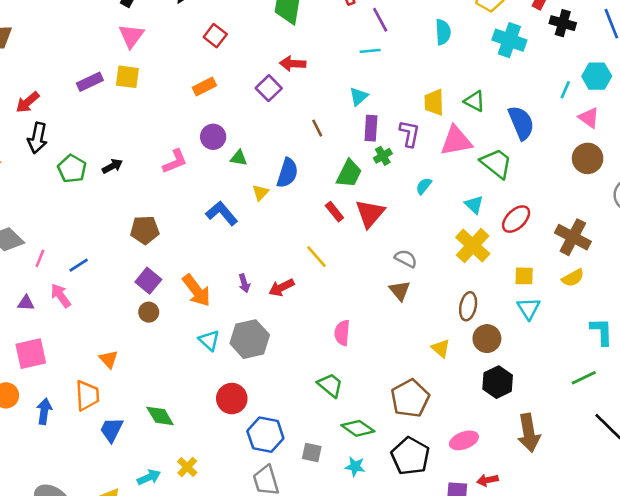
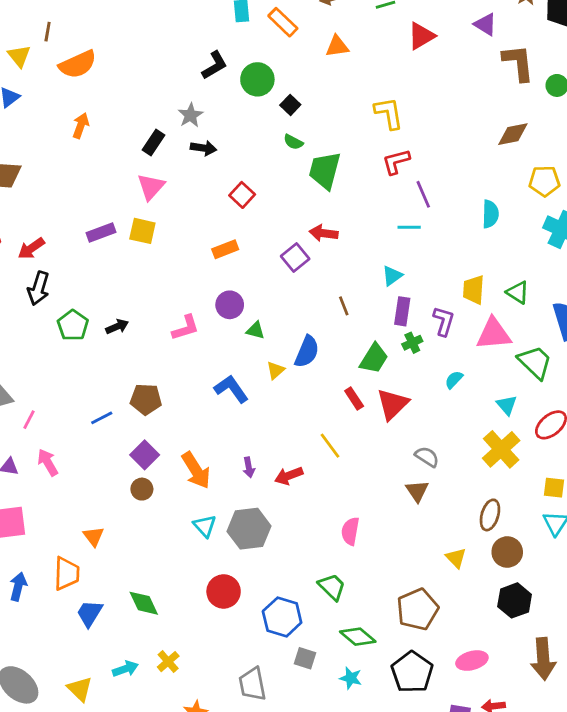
blue line: (79, 265) -> (102, 418), moved
blue hexagon: (265, 435) -> (282, 617), moved

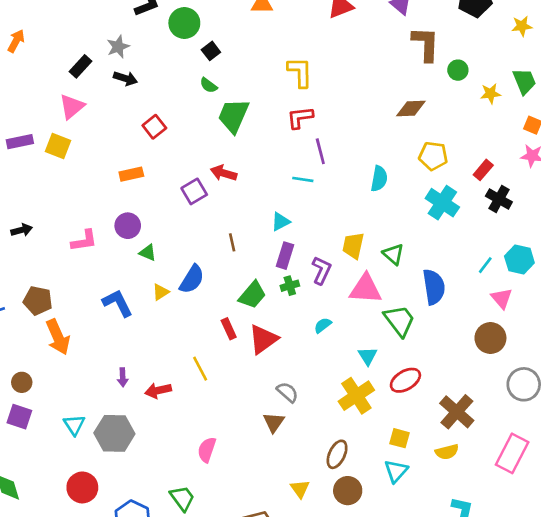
purple square: (145, 455) -> (19, 417), moved, turned -35
orange arrow: (196, 470) -> (58, 337), moved

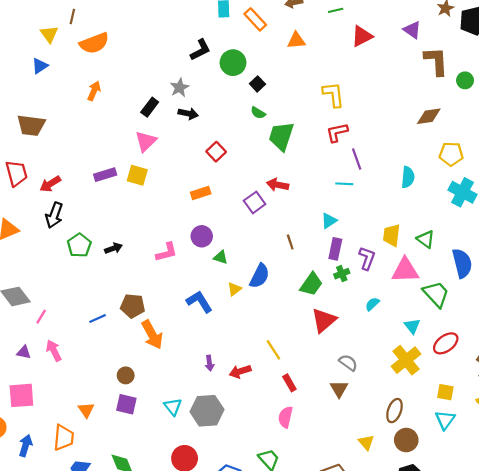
red rectangle: (229, 329) -> (289, 383), moved

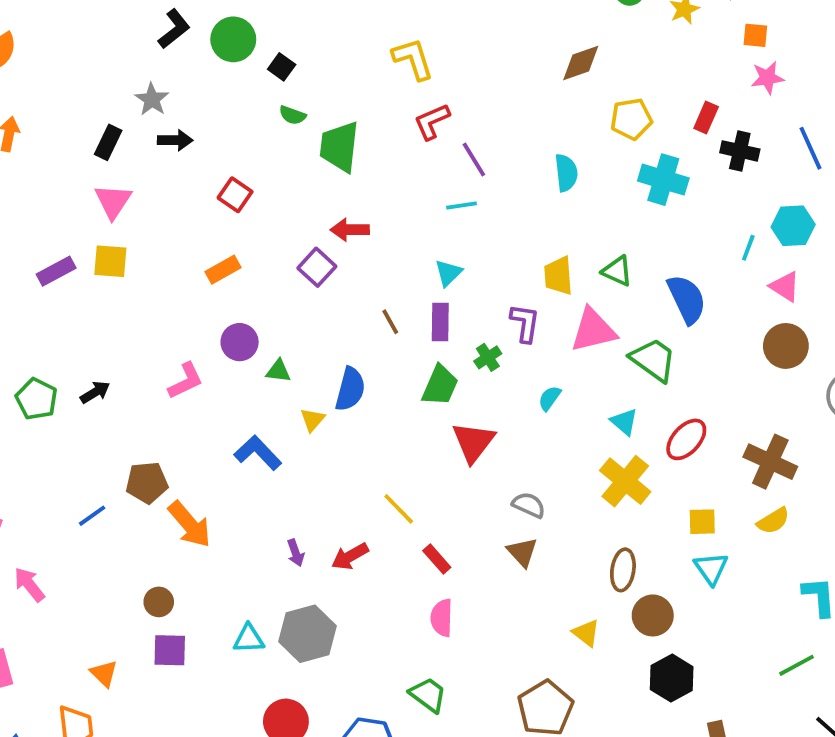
purple rectangle: (335, 249) -> (440, 322), moved
cyan triangle: (173, 407) -> (249, 639), turned -42

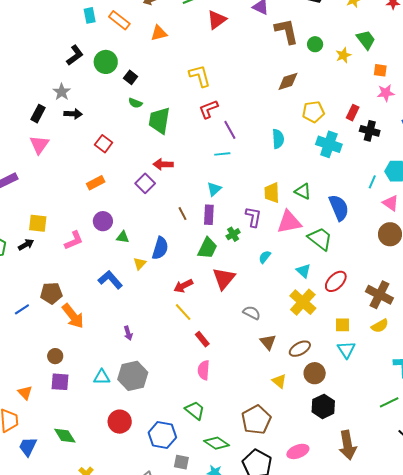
yellow square: (110, 261) -> (38, 223), moved
brown triangle: (522, 552) -> (268, 342), moved
red arrow: (350, 556) -> (183, 286), moved
brown ellipse: (623, 570) -> (300, 349), turned 50

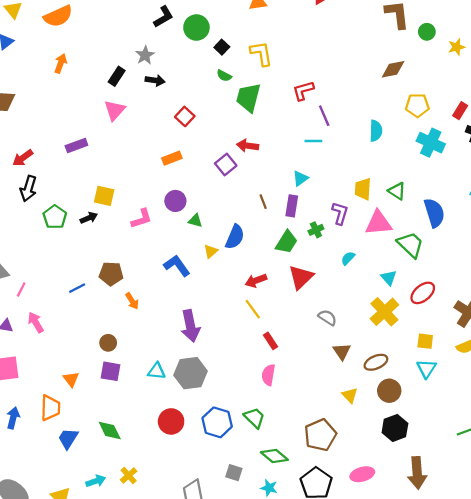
yellow L-shape: (200, 76) -> (261, 54), moved
orange arrow: (73, 316) -> (132, 301), size x0.6
purple arrow: (128, 333) -> (190, 326), size x2.0
blue hexagon: (162, 435) -> (217, 422), moved

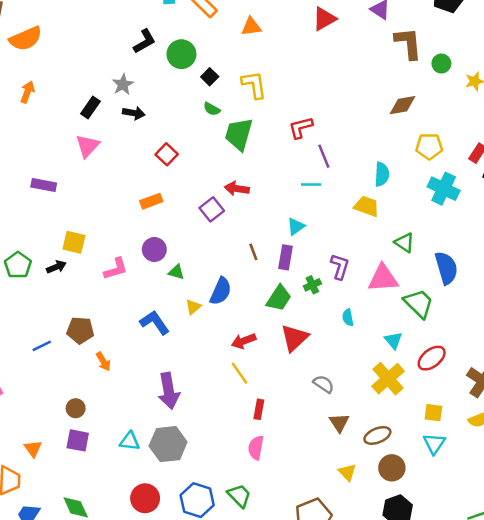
purple rectangle: (76, 146) -> (44, 185), turned 30
yellow trapezoid: (363, 189) -> (367, 206), moved, turned 105
cyan semicircle: (348, 258) -> (348, 317), turned -56
red rectangle: (270, 341) -> (259, 409), turned 42

